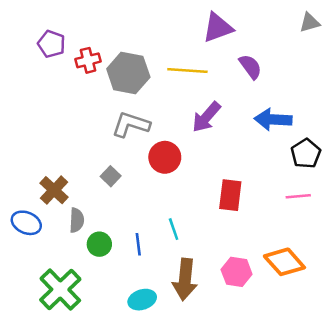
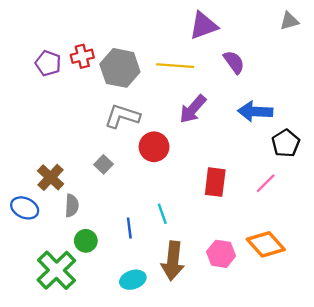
purple pentagon: (51, 44) -> (48, 63), moved
pink line: (298, 196) -> (266, 183), moved, turned -40
green circle: (99, 244) -> (86, 241), moved

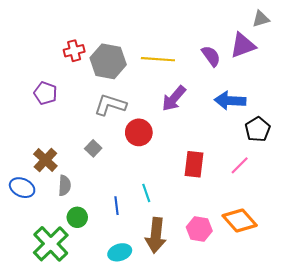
purple triangle: (203, 26) -> (243, 45), moved
purple pentagon: (48, 63) -> (45, 93), moved

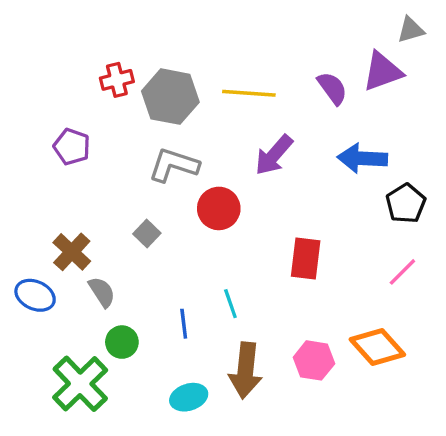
pink line: (240, 165) -> (402, 272), moved
gray semicircle: (65, 185) -> (102, 292), turned -36

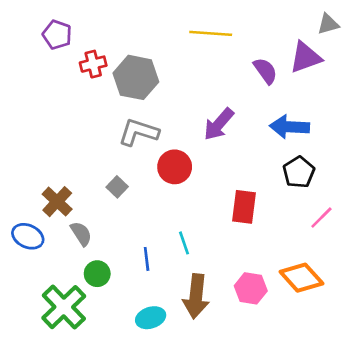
yellow line: (249, 93) -> (211, 33), moved
purple pentagon: (72, 147) -> (57, 35), moved
black pentagon: (406, 203) -> (299, 172), moved

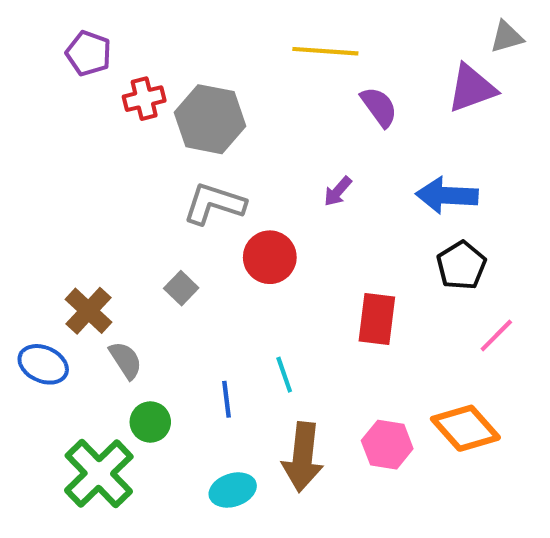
purple semicircle: (265, 71) -> (379, 107), moved
purple arrow: (219, 124) -> (338, 191), size x0.6

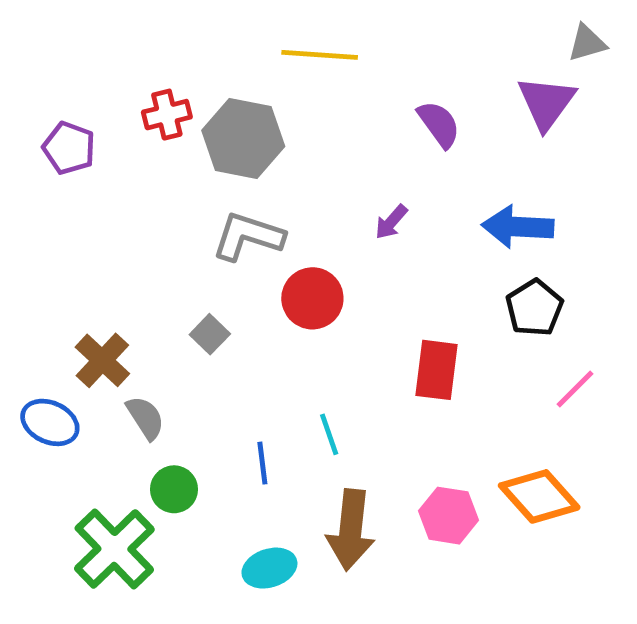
yellow line: (325, 51) -> (320, 55), moved
purple pentagon: (89, 53) -> (69, 148), moved
purple triangle: (472, 88) -> (546, 103), turned -34

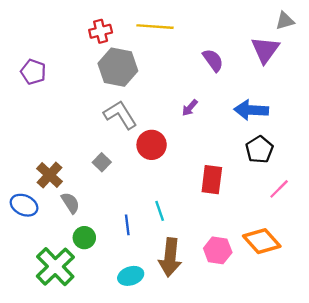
red cross: (167, 115) -> (101, 31), moved
gray L-shape: (248, 236) -> (120, 115), turned 40

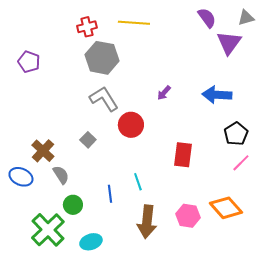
purple semicircle: (213, 60) -> (207, 18), moved
black pentagon: (259, 150) -> (236, 134), moved
cyan ellipse: (131, 276) -> (91, 242), moved

